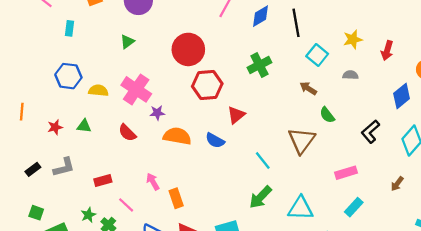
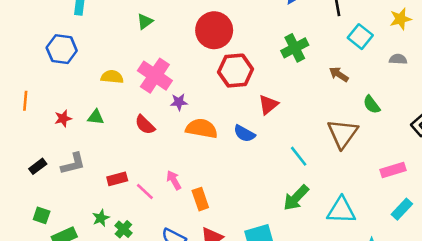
blue hexagon: (68, 76) -> (62, 49), moved
brown arrow: (308, 88) -> (339, 74), moved
pink line: (126, 205) -> (145, 191), moved

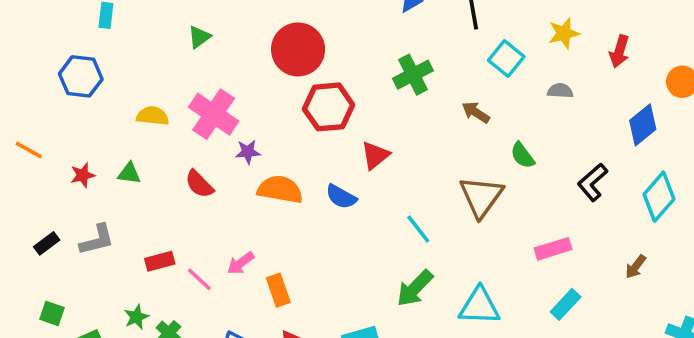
orange line: (25, 101) -> (29, 150), turned -66
pink arrow: (174, 180) -> (241, 263), turned -96

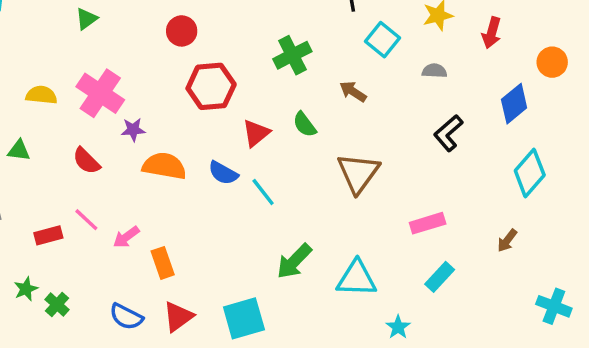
red circle: (298, 49) -> (182, 31), size x0.6
green semicircle: (522, 155) -> (305, 124), moved
black L-shape: (593, 182) -> (448, 133), moved
cyan line: (418, 229) -> (263, 192), moved
pink line: (199, 279) -> (86, 220), moved

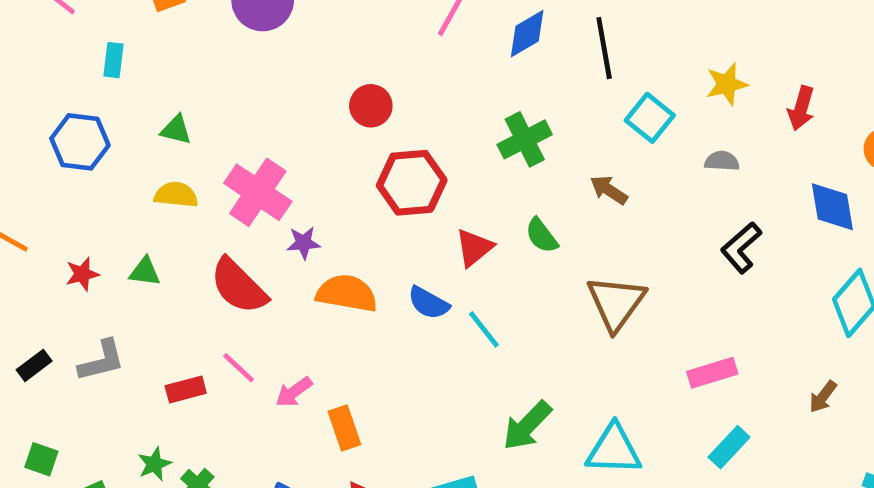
green triangle: (86, 19) -> (176, 130), moved, turned 50
blue diamond: (514, 104) -> (832, 207), turned -60
red semicircle: (86, 161) -> (239, 286), size x1.5

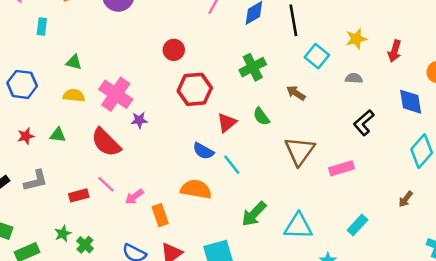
blue hexagon: (80, 142) -> (22, 84), moved
orange semicircle: (347, 293) -> (196, 189), moved
pink rectangle: (712, 373) -> (341, 168), moved

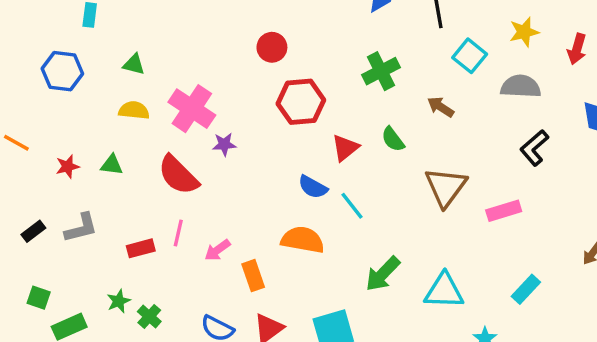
gray semicircle: (354, 78) -> (521, 86), size x1.6
blue hexagon: (22, 84) -> (62, 71), moved
pink line: (106, 184) -> (178, 233), turned 60

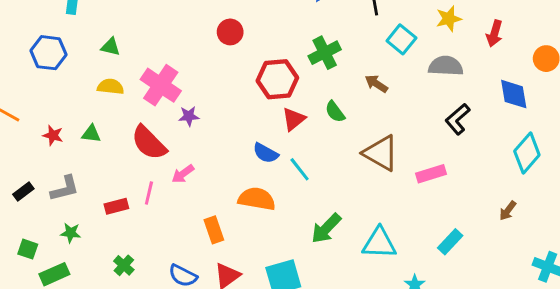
red hexagon: (301, 102) -> (277, 79), moved
red star: (67, 167) -> (53, 135), turned 30
brown triangle: (446, 187) -> (381, 153), turned -36
pink arrow: (217, 250) -> (183, 174), moved
green star: (119, 301) -> (71, 233), moved, turned 30

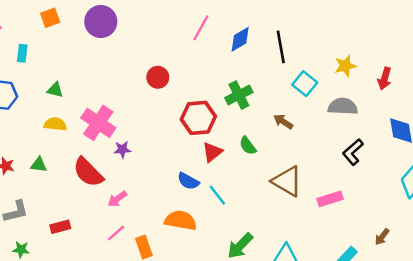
pink line: (149, 193) -> (116, 233), moved, turned 36
brown arrow: (508, 211) -> (382, 237), moved

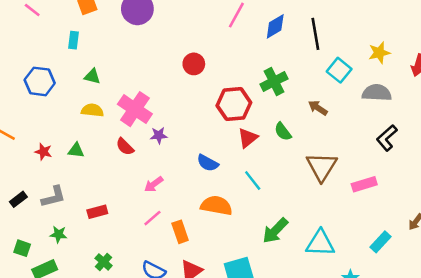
cyan rectangle: (22, 53) -> (73, 40), moved
red semicircle: (88, 172) -> (125, 147), moved, size x0.6
blue semicircle: (188, 181) -> (208, 163), moved
brown triangle: (287, 181) -> (322, 167), turned 32

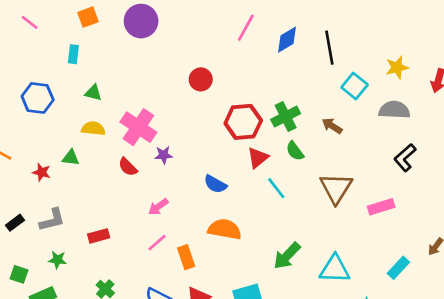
green cross: (274, 81) -> (286, 117), moved
green triangle: (76, 150) -> (71, 158), moved
cyan line: (253, 180) -> (276, 188), moved

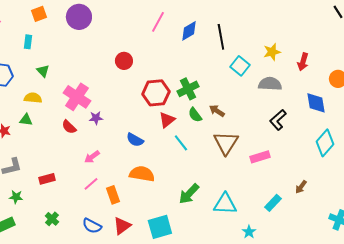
green triangle: (93, 93) -> (43, 71), turned 32
brown arrow: (332, 126) -> (217, 111), moved
yellow semicircle: (93, 128) -> (33, 98), moved

